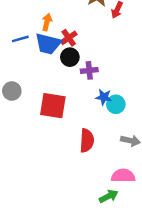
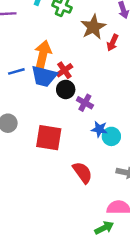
orange arrow: (47, 22) -> (43, 55), size x1.6
purple cross: (89, 70) -> (85, 103), turned 35
red semicircle: (87, 141) -> (82, 173), turned -40

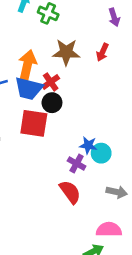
brown star: (93, 27) -> (66, 52), moved, turned 30
purple cross: (85, 103) -> (77, 163), moved
red square: (49, 138) -> (34, 123), moved

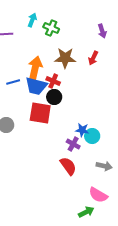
red cross: (51, 82) -> (53, 81), turned -32
pink semicircle: (109, 229) -> (98, 195), turned -150

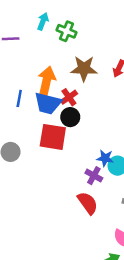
red cross: (53, 81) -> (69, 97), turned 32
blue line: (13, 82) -> (19, 98), turned -64

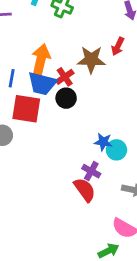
brown star: (84, 69) -> (91, 60), moved
red square: (53, 137) -> (26, 109), moved
purple cross: (94, 176) -> (91, 171), moved

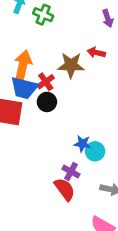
red arrow: (118, 46) -> (96, 53), turned 78

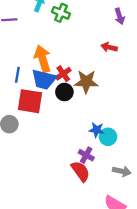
orange arrow: (23, 65) -> (43, 59), turned -30
brown star: (71, 65) -> (86, 82), moved

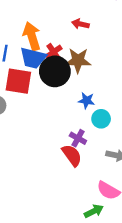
red arrow: (109, 47) -> (80, 24), moved
black circle: (64, 92) -> (55, 71), size x1.6
blue star: (97, 130) -> (86, 101), moved

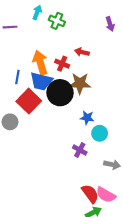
red cross: (54, 52) -> (62, 64), moved, turned -32
red square: (18, 81) -> (29, 101), turned 35
red semicircle: (72, 155) -> (90, 194), moved

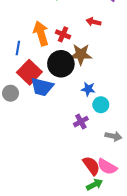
red arrow: (82, 52) -> (93, 22), moved
blue trapezoid: (41, 81) -> (42, 87), moved
purple cross: (80, 150) -> (81, 122), turned 32

